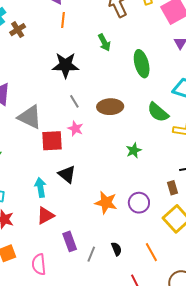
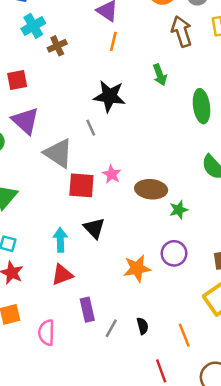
gray line: (74, 101) -> (91, 128), moved
brown ellipse: (110, 107) -> (151, 189), moved
orange star: (106, 203) -> (137, 268), turned -30
purple circle: (139, 203) -> (174, 253), moved

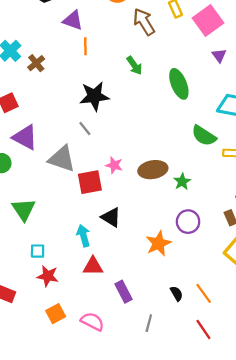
red triangle: (62, 275) -> (93, 266), turned 35
gray line: (111, 328) -> (149, 323), moved
pink semicircle: (47, 333) -> (92, 321), turned 130
orange line: (184, 335) -> (204, 293), moved

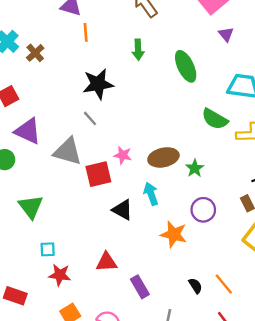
green arrow: (134, 65) -> (138, 50), turned 36
cyan arrow: (83, 236) -> (151, 194), moved
orange star: (158, 243) -> (174, 234), turned -30

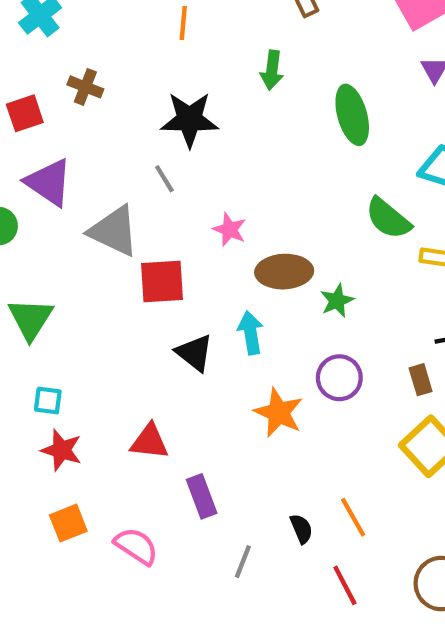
brown cross: (35, 53) -> (85, 87), moved, turned -36
pink star: (123, 155) -> (230, 230), moved
black semicircle: (195, 286) -> (301, 529), moved

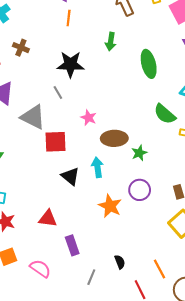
orange line: (353, 517) -> (160, 269), moved

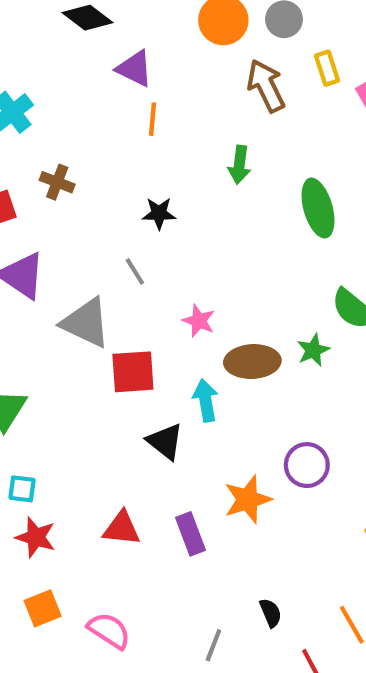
black star: (70, 64) -> (159, 213), size x0.6
green star: (139, 153) -> (313, 350), moved
cyan arrow: (97, 167) -> (206, 400), moved
orange star: (110, 206) -> (248, 499), turned 30
purple rectangle: (72, 245) -> (191, 534), moved

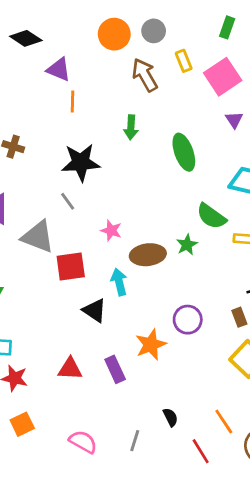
black star: (159, 213) -> (81, 162), size x1.8
pink semicircle: (109, 631) -> (83, 442), moved

